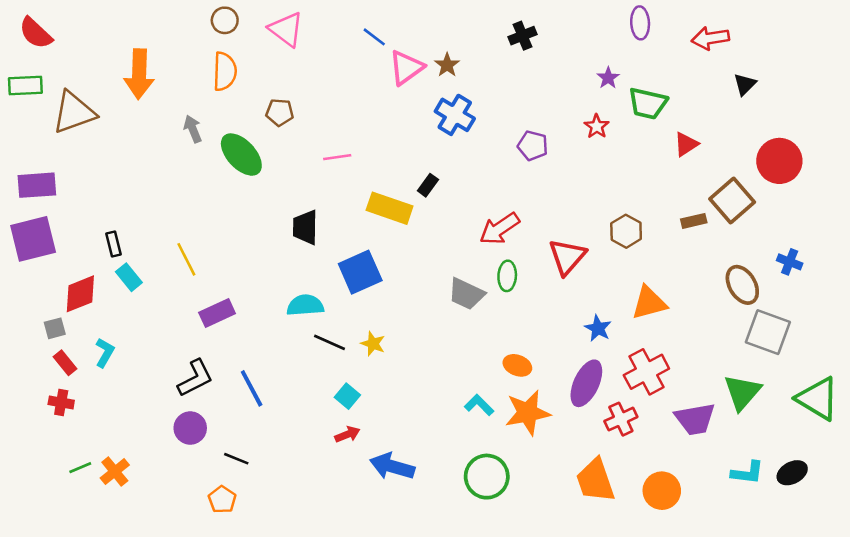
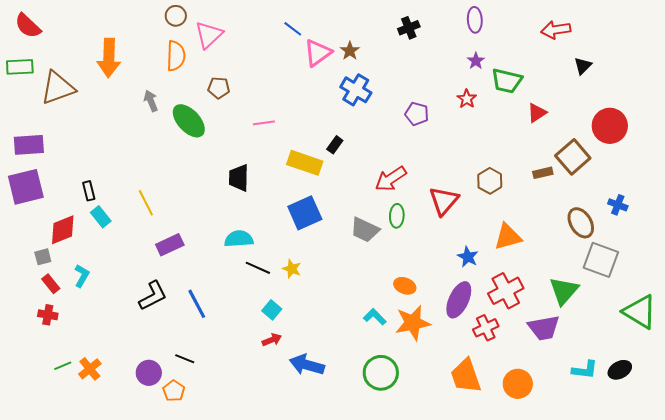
purple ellipse: (640, 23) -> (475, 20), moved
pink triangle: (286, 29) -> (209, 35), moved, turned 40
blue square: (360, 272) -> (305, 213), moved
green triangle: (742, 392) -> (564, 291), moved
purple circle: (190, 428) -> (149, 373), moved

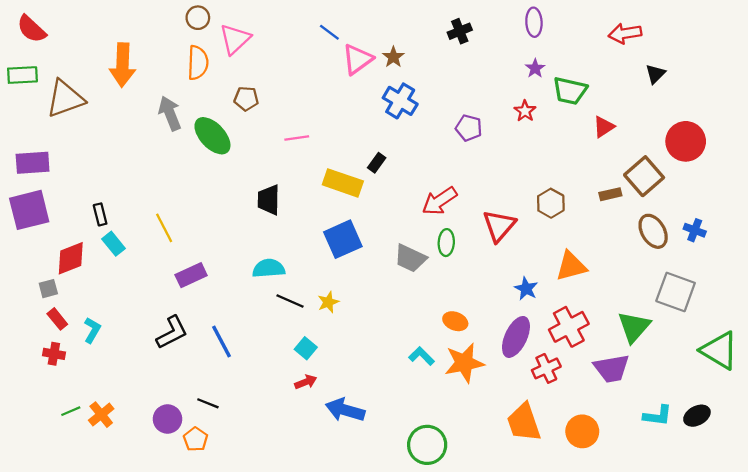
gray arrow: (151, 101) -> (170, 113), size x1.4
brown ellipse: (581, 223) -> (653, 231), moved
yellow star: (292, 269) -> (328, 302), turned 30
cyan L-shape: (82, 276) -> (92, 330), moved
green circle: (381, 373) -> (427, 445), moved

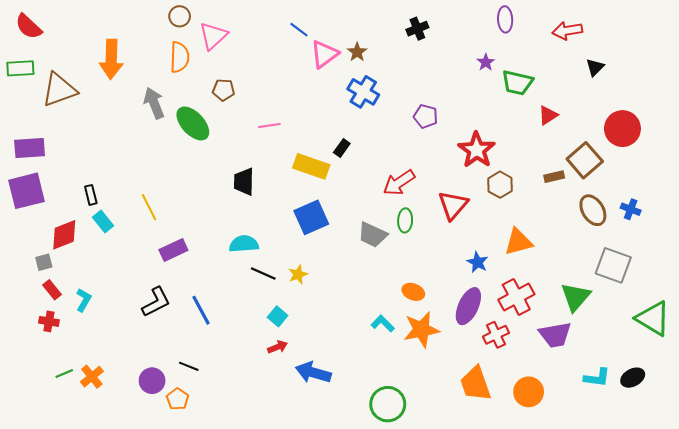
purple ellipse: (534, 22) -> (505, 19), moved
red star: (525, 111) -> (477, 150), moved, size x1.8

